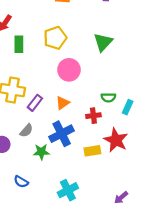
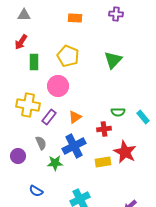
yellow pentagon: (55, 38) -> (68, 56), turned -30
pink circle: (69, 70) -> (58, 86), moved
cyan rectangle: (128, 107) -> (143, 117), moved, turned -64
gray semicircle: (26, 131) -> (41, 143), turned -64

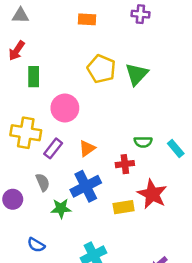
yellow pentagon: (68, 56) -> (101, 69), moved

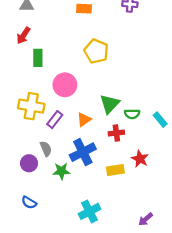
green triangle: (137, 74) -> (110, 104), moved
red star: (152, 194) -> (140, 159), size x0.7
purple circle: (13, 199) -> (29, 163), moved
blue semicircle: (36, 245) -> (29, 202), moved

